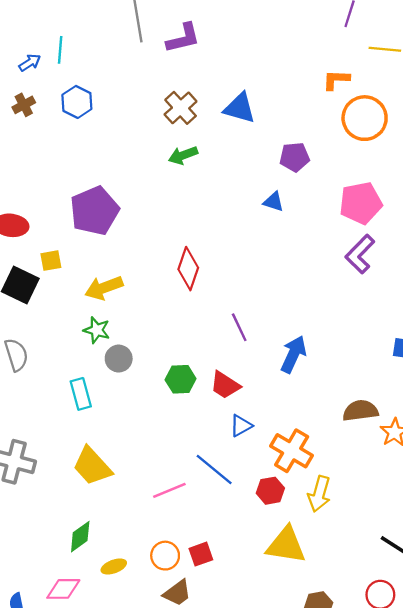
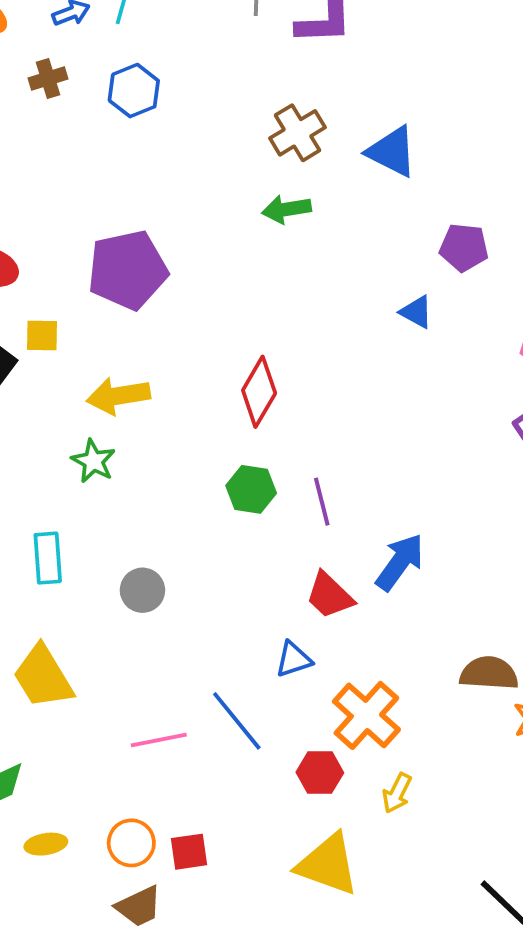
gray circle: (119, 359) -> (142, 590), moved
green hexagon: (181, 379) -> (251, 489), moved
red trapezoid: (225, 385) -> (330, 595), moved
yellow arrow: (319, 494) -> (397, 793), size x0.7

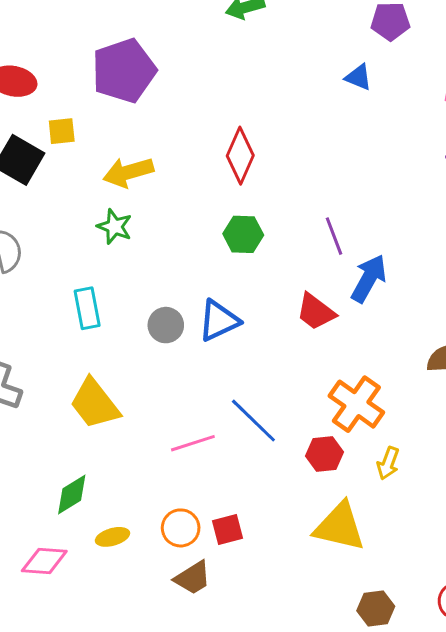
purple line: (322, 502) -> (334, 236), moved
blue triangle: (293, 659) -> (219, 321), moved, size x1.4

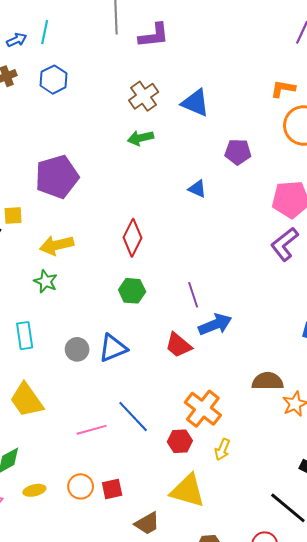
blue triangle: (358, 77) -> (197, 189), moved
blue arrow: (369, 279) -> (215, 324), turned 36
brown trapezoid: (193, 578) -> (147, 523), moved

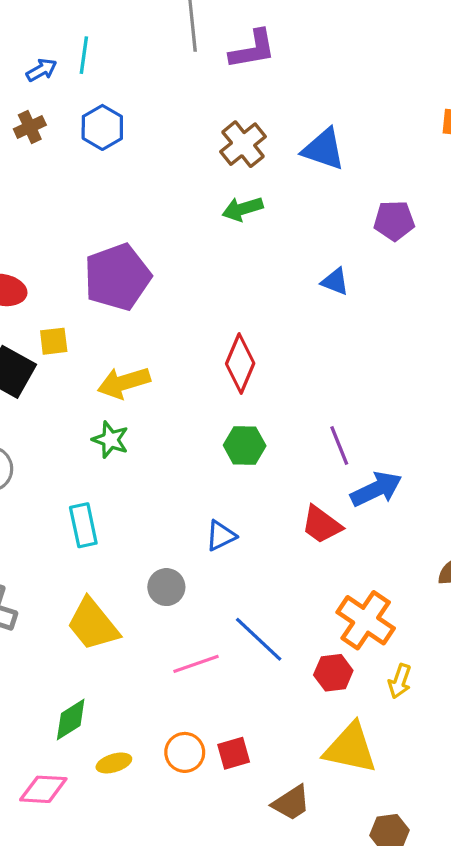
blue triangle: (113, 348) -> (221, 536), size x0.7
gray circle: (77, 349) -> (166, 587), moved

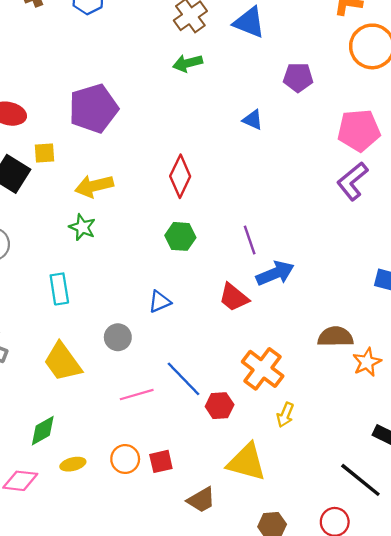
red hexagon: (333, 673) -> (220, 406), moved

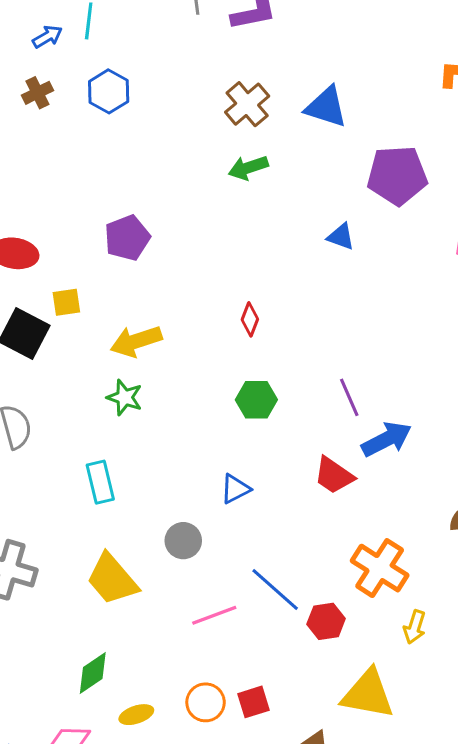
purple pentagon: (298, 77) -> (397, 175), size x1.5
purple pentagon: (93, 108) -> (127, 238), size x0.7
red diamond: (180, 176) -> (250, 319), size x0.6

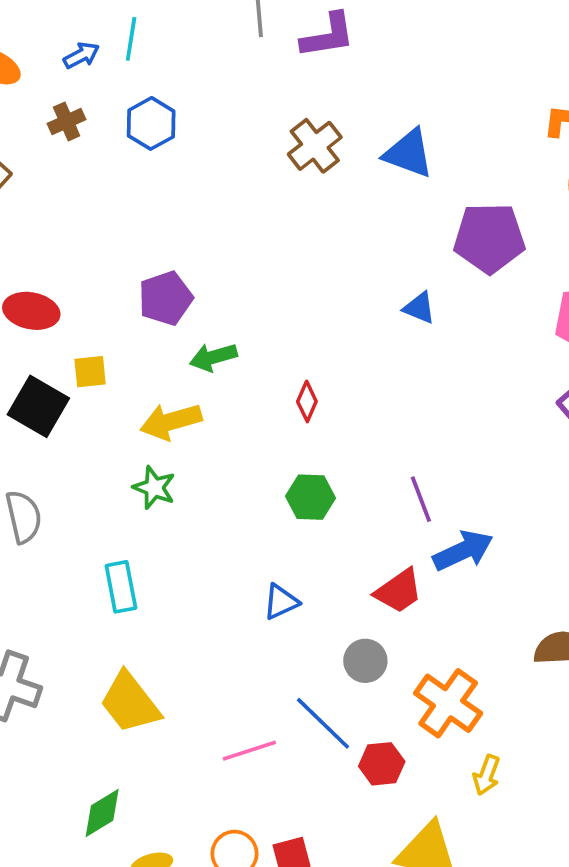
green arrow: (248, 168) -> (213, 357), moved
red trapezoid: (334, 475) -> (399, 591), turned -72
gray circle: (183, 541) -> (365, 661), moved

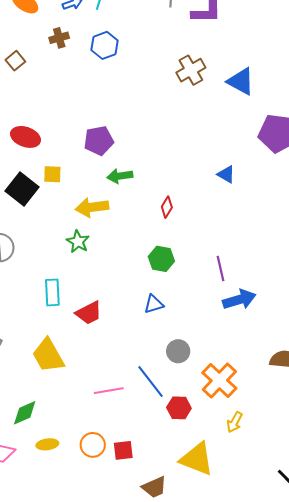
blue triangle: (419, 308) -> (226, 174), moved
red trapezoid: (399, 591) -> (89, 313), moved
blue triangle: (281, 602) -> (154, 304), moved

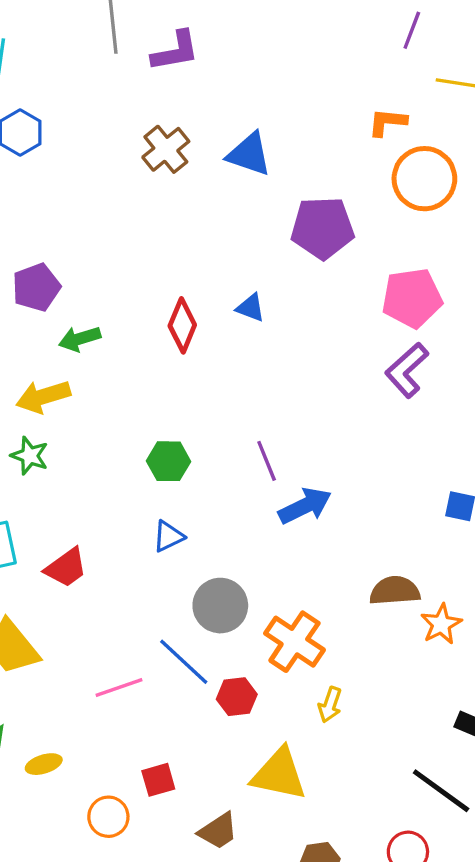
red diamond: (167, 207) -> (182, 325), moved, size x1.5
gray circle: (178, 351) -> (220, 606), size x1.4
yellow ellipse: (47, 444) -> (44, 764), moved
orange circle: (93, 445) -> (108, 817), moved

